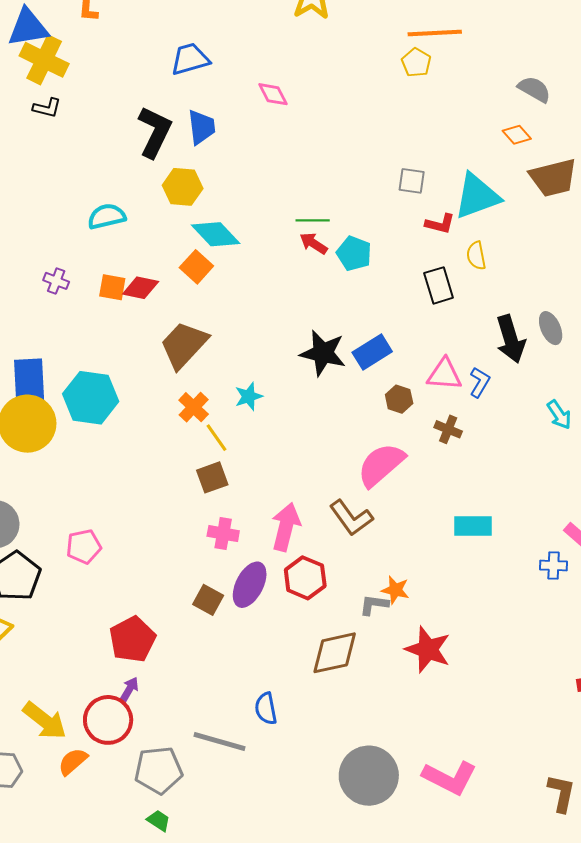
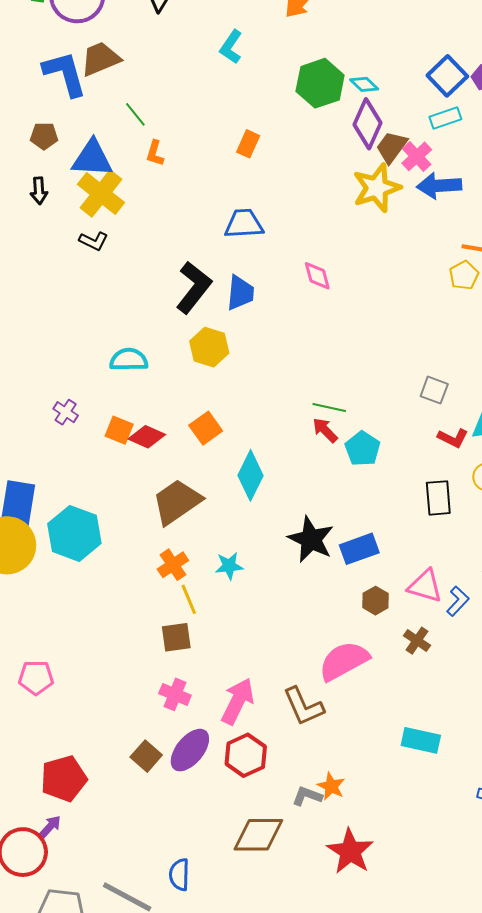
cyan diamond: (216, 234) -> (251, 475), moved, turned 57

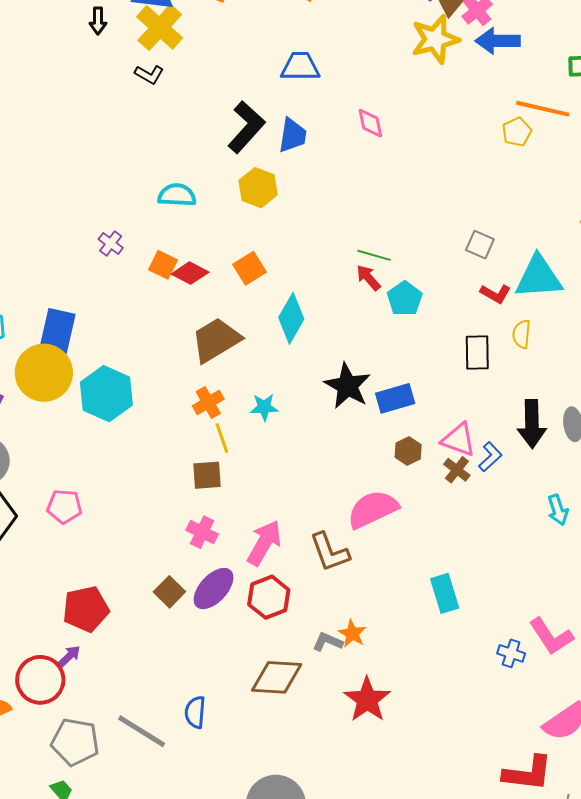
cyan hexagon: (74, 533) -> (106, 394), moved
brown cross: (417, 641) -> (457, 470), moved
cyan rectangle: (421, 740) -> (445, 593), turned 57

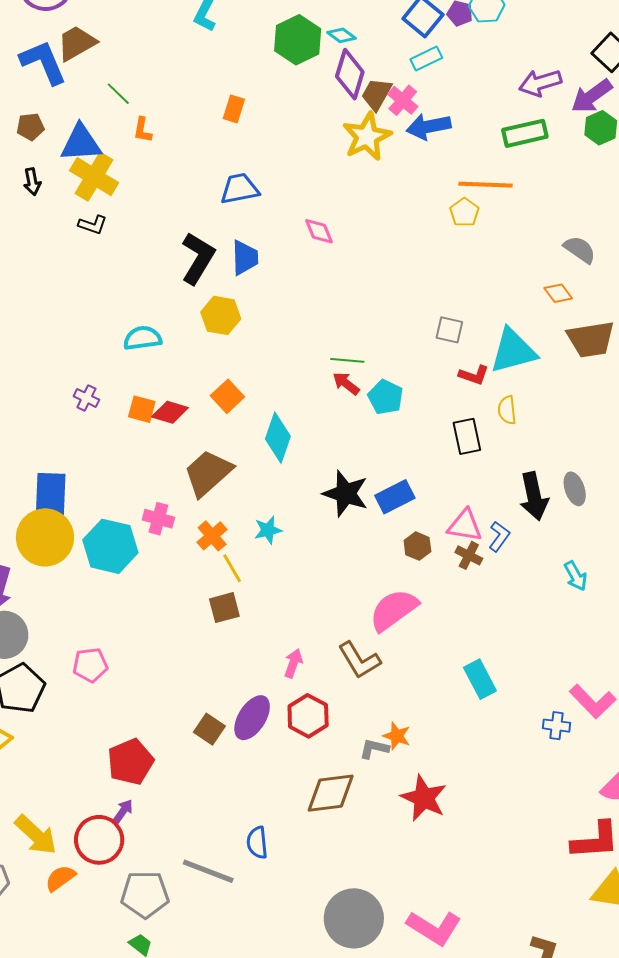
pink cross: (202, 532) -> (158, 519), moved
pink arrow: (264, 543) -> (293, 663), size x0.6

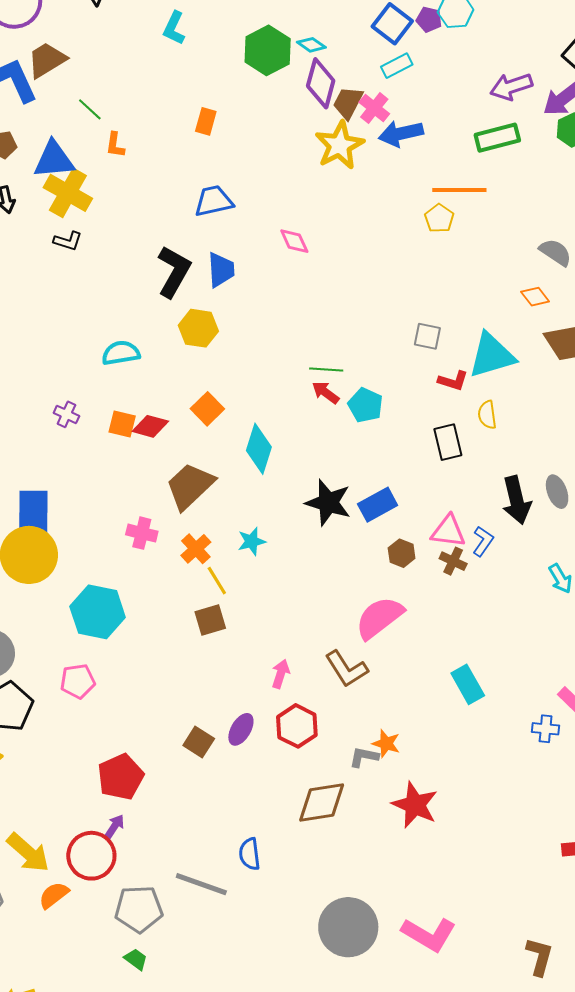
cyan hexagon: (110, 546) -> (98, 612), moved
purple ellipse: (252, 718) -> (241, 729), size x0.7

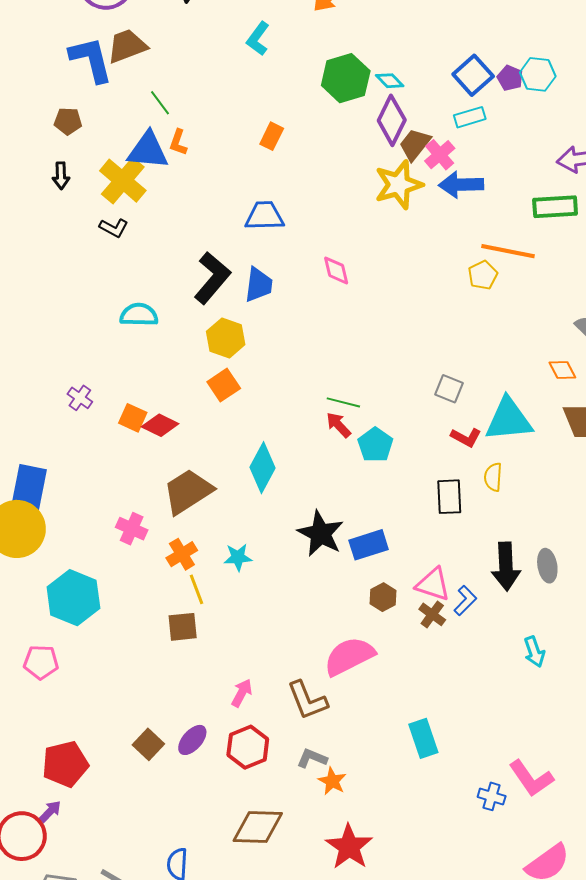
blue triangle: (54, 160) -> (148, 151), moved
cyan semicircle: (121, 353) -> (139, 315), moved
orange square: (207, 409) -> (224, 385), moved
gray L-shape: (364, 757) -> (312, 758), moved

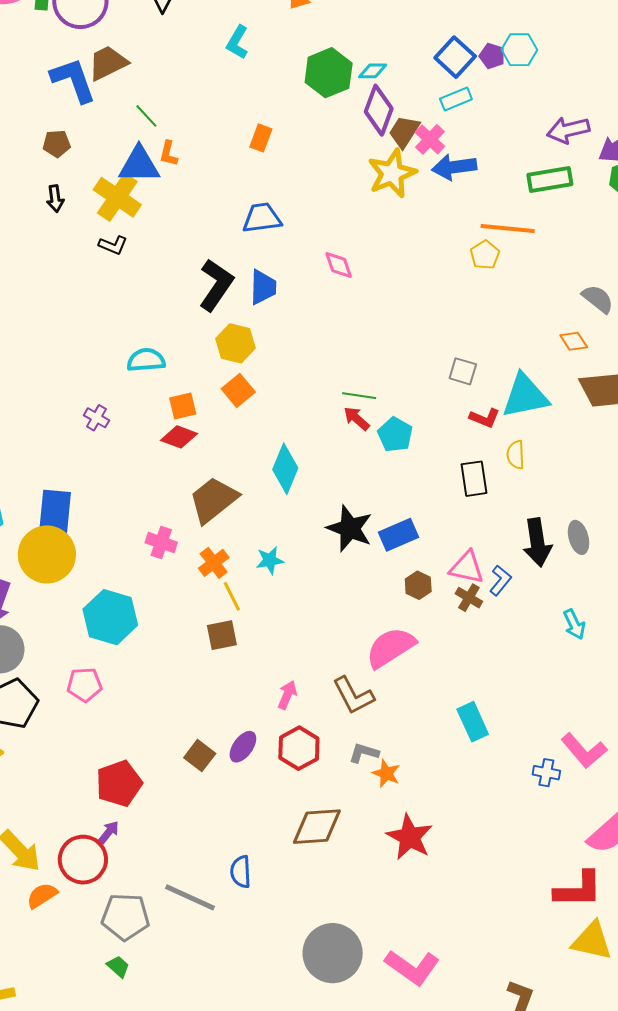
cyan diamond: (390, 81) -> (373, 71), turned -40
cyan semicircle: (139, 315) -> (146, 360), moved
orange square: (133, 418) -> (183, 406), moved, turned -32

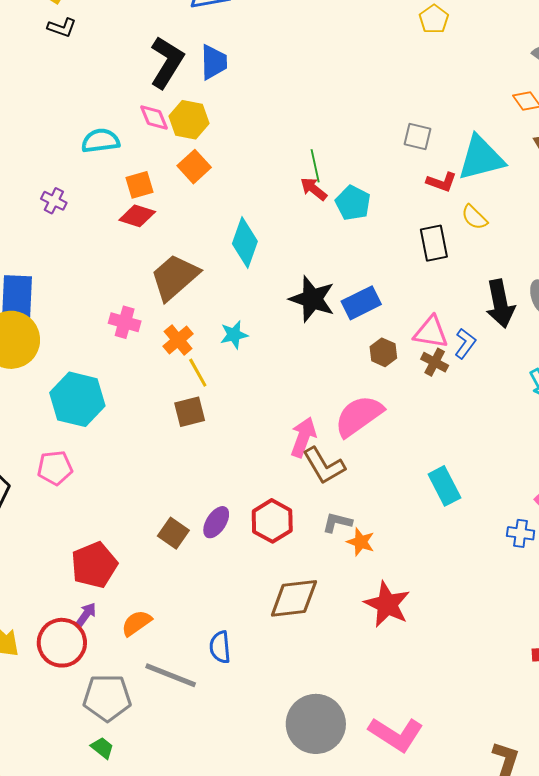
pink diamond: (339, 265) -> (154, 117), moved
green line: (359, 396) -> (315, 166), turned 72
yellow semicircle: (516, 455) -> (474, 217), turned -40
pink arrow: (287, 695) -> (303, 437), moved, size x1.4
orange semicircle: (42, 895) -> (136, 623), moved

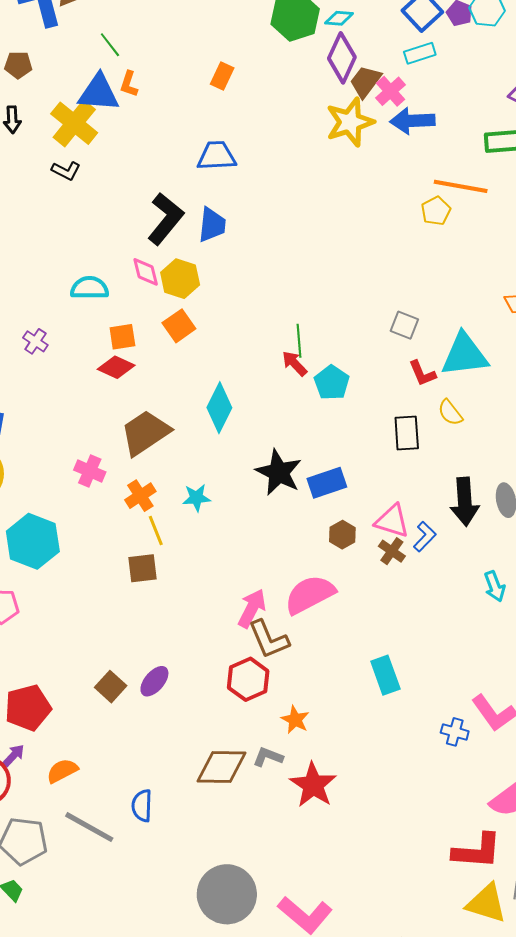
red L-shape: (442, 182) -> (422, 373), turned 40
red hexagon: (272, 521) -> (248, 679), moved
gray L-shape: (337, 522) -> (268, 757), moved

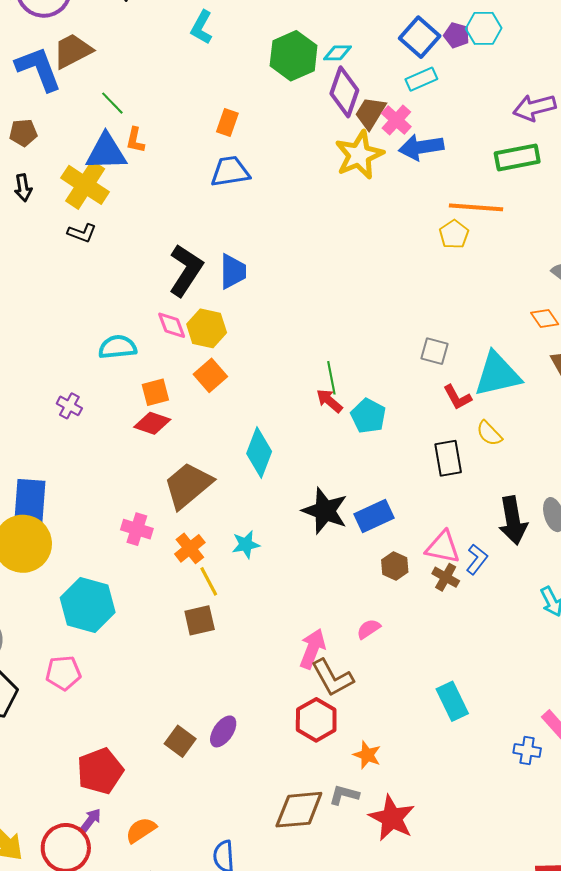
blue trapezoid: (217, 156) -> (230, 171), moved
pink semicircle: (310, 594) -> (369, 629), size x0.5

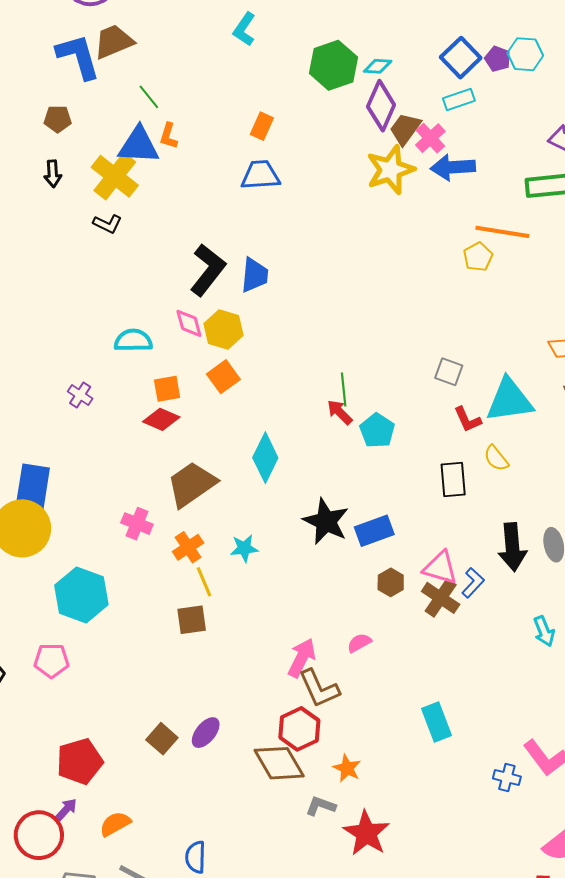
brown cross: (446, 577) -> (441, 598), size x1.4
brown diamond: (299, 810) -> (279, 763), moved, turned 60

